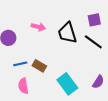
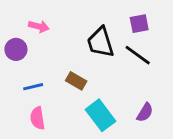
pink arrow: (38, 27) -> (39, 26), moved
brown rectangle: (39, 66) -> (76, 81), moved

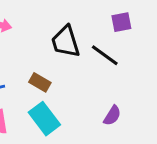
purple square: (139, 24) -> (121, 22), moved
cyan rectangle: (100, 115) -> (44, 119), moved

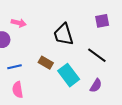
black line: (105, 55) -> (97, 55), moved
cyan rectangle: (44, 119) -> (69, 75), moved

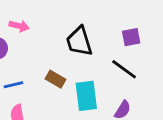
purple square: (102, 21) -> (131, 37), moved
cyan rectangle: (69, 75) -> (86, 96), turned 30

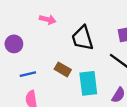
pink arrow: (19, 26) -> (48, 20), moved

